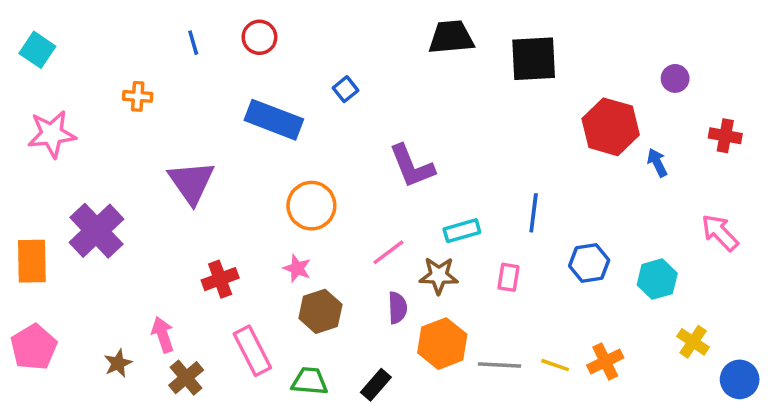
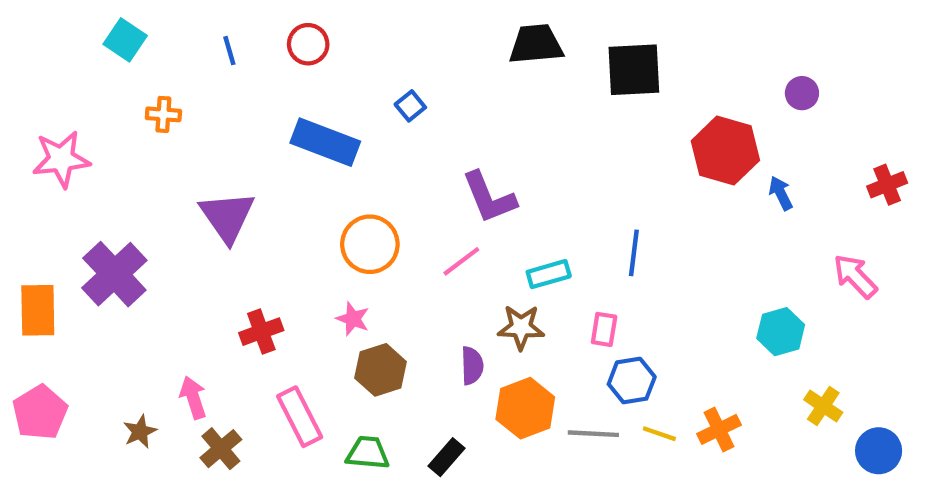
cyan square: (37, 50) -> (125, 40), moved
red cross: (725, 136) -> (887, 185), moved, turned -32
pink line: (388, 252) -> (461, 261), moved
blue hexagon: (589, 263) -> (632, 380), moved

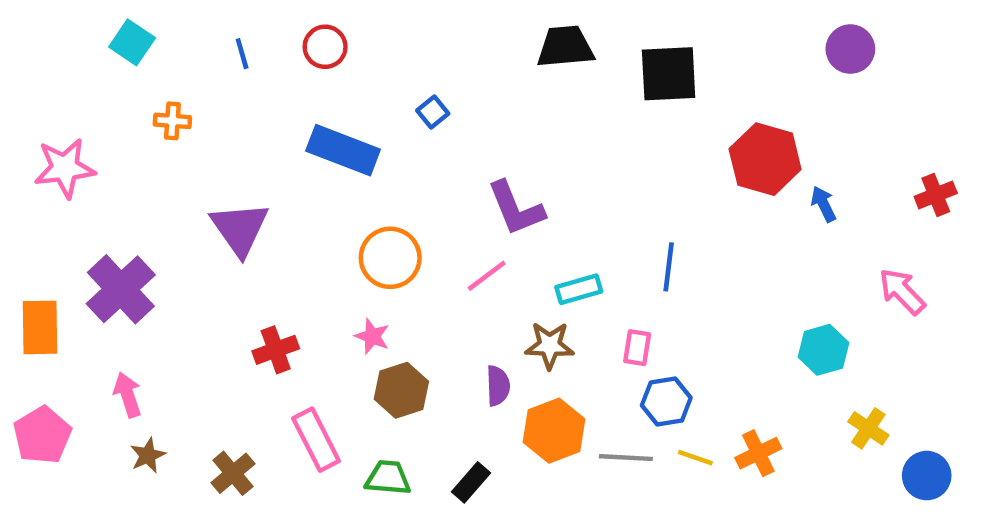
purple circle: (802, 93) -> (850, 49), moved, size x1.4
pink arrow: (193, 398) -> (128, 395), moved

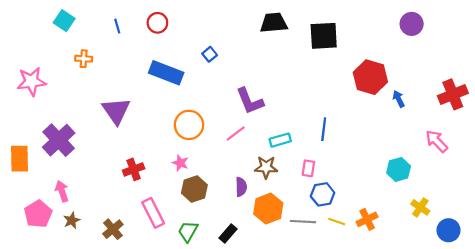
red cross: (936, 195) -> (453, 94), size x1.5
pink pentagon: (42, 435) -> (38, 214), moved
green trapezoid: (388, 478) -> (188, 231), turned -65

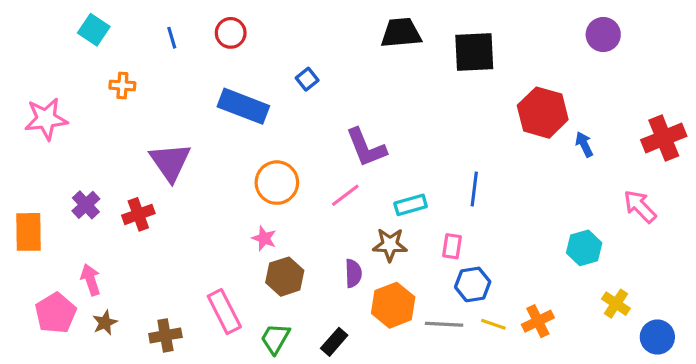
purple cross: (59, 140) -> (86, 205), size x0.6
red cross: (134, 169) -> (138, 214), moved
brown cross: (113, 229) -> (165, 335), turned 30

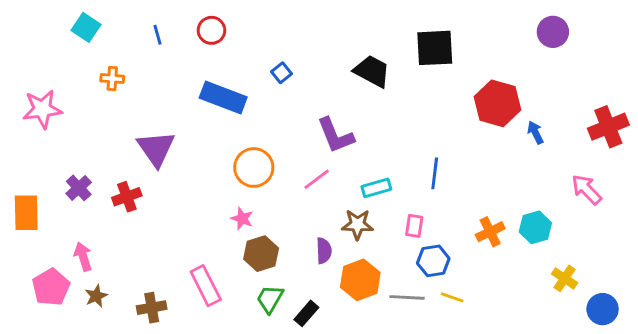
black trapezoid: (401, 33) -> (372, 71), moved, turned 33
orange cross: (538, 321) -> (490, 232), moved
green trapezoid: (275, 339) -> (270, 299), moved

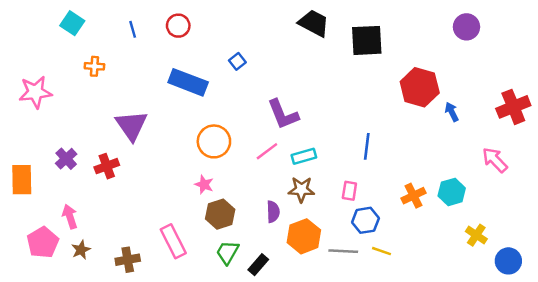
black trapezoid: (372, 71) -> (314, 23), moved
cyan rectangle: (376, 188) -> (304, 156), moved

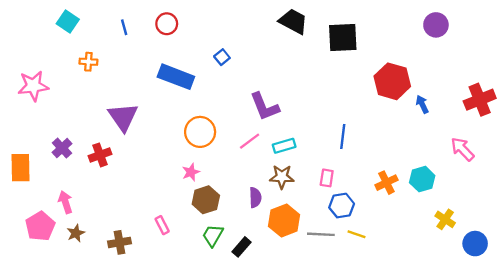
pink star: (204, 185) -> (191, 172), turned 30
pink rectangle: (173, 241) -> (162, 225), size x0.6

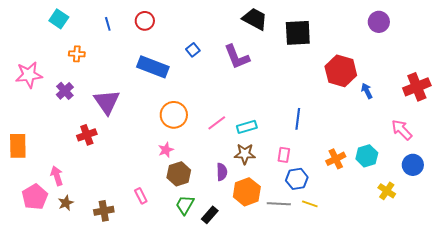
purple L-shape: (265, 107) -> (237, 57), moved
purple cross: (62, 148) -> (65, 91), moved
blue circle: (475, 244) -> (413, 165), moved

